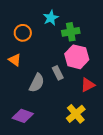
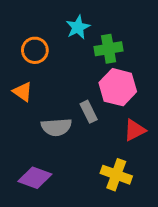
gray semicircle: (37, 83) -> (56, 127), turned 60
yellow cross: (76, 114) -> (116, 175), turned -30

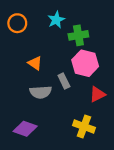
orange circle: (35, 50) -> (17, 23), moved
orange triangle: (23, 92) -> (35, 63), moved

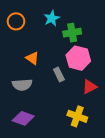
gray semicircle: (41, 92) -> (22, 85), moved

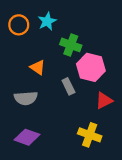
cyan star: (52, 18) -> (47, 21), moved
green cross: (72, 33) -> (71, 45), moved, turned 30

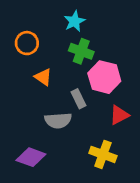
cyan star: (47, 21) -> (74, 21), moved
orange circle: (19, 25) -> (27, 43), moved
gray semicircle: (26, 98) -> (58, 121), moved

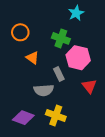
cyan star: (74, 21) -> (76, 13), moved
red triangle: (119, 115) -> (89, 86), turned -42
yellow cross: (103, 154) -> (56, 116), moved

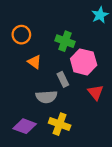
cyan star: (76, 13) -> (100, 15), moved

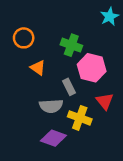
yellow cross: (60, 124) -> (80, 118), moved
purple diamond: (25, 126) -> (53, 138), moved

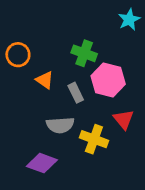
orange circle: (24, 38) -> (18, 55), moved
gray rectangle: (69, 87) -> (76, 93), moved
purple diamond: (53, 138) -> (42, 163), moved

